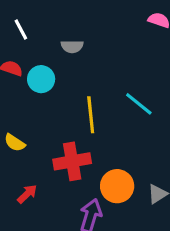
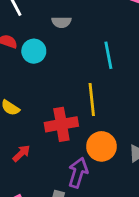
cyan line: (139, 104) -> (108, 55), moved, turned 40
yellow line: (91, 115) -> (92, 99), moved

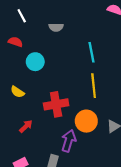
cyan circle: (34, 51) -> (35, 62), moved
yellow line: (92, 99) -> (94, 86), moved

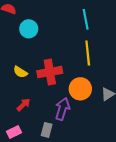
yellow semicircle: (18, 92) -> (20, 72), moved
red arrow: (26, 126) -> (23, 105), moved

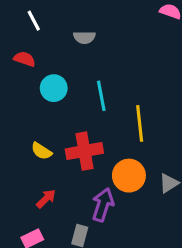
cyan line: (86, 19) -> (101, 96), moved

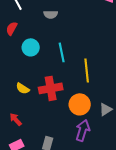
red semicircle: (25, 59) -> (12, 28), turned -80
red arrow: (46, 199) -> (16, 119), moved, turned -88
purple arrow: (103, 205) -> (83, 130), moved

